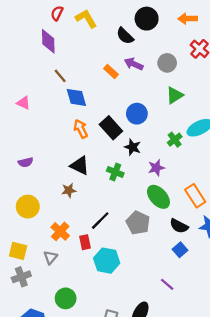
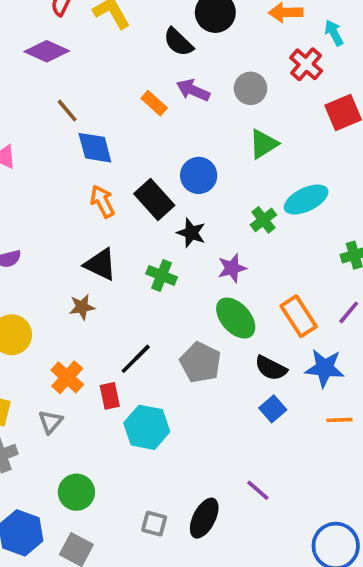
purple diamond: (48, 41) -> (47, 51), turned -65
purple line: (167, 284) -> (258, 490), moved

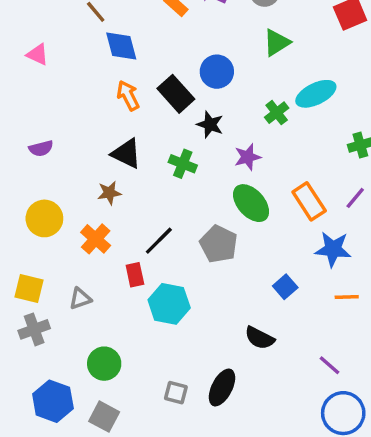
black semicircle: (271, 368) -> (260, 338), moved
orange cross: (67, 377) -> (96, 239), moved
gray triangle: (50, 422) -> (80, 299), turned 30
purple line: (258, 490) -> (330, 365), moved

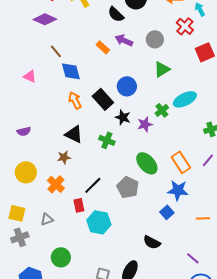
pink triangle: (38, 55) -> (30, 76), moved
purple star: (248, 157) -> (145, 124), moved
blue star: (333, 249) -> (178, 190), moved

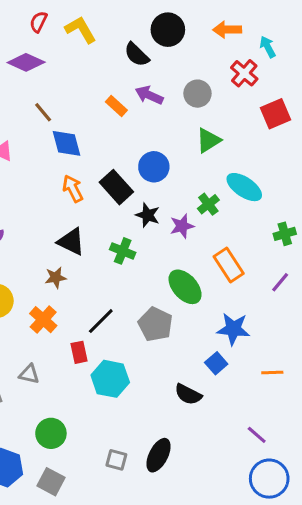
cyan ellipse: (185, 99) -> (244, 187), turned 60
orange rectangle: (181, 162) -> (229, 265), moved
gray triangle: (47, 219) -> (29, 374), turned 32
black semicircle: (152, 242) -> (188, 394), moved

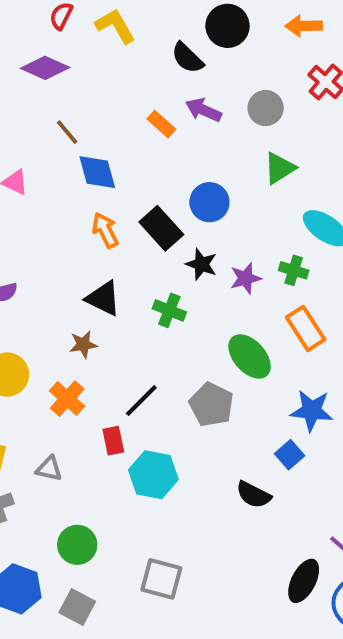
green cross: (208, 204) -> (294, 270), moved, turned -35
black ellipse: (159, 455) -> (304, 581), moved
gray square: (116, 460) -> (161, 579), size x1.5

